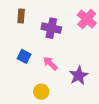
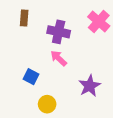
blue square: (24, 56) -> (31, 77), moved
pink arrow: (50, 63) -> (59, 58), moved

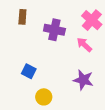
pink arrow: (59, 58) -> (84, 45), moved
purple star: (90, 86) -> (83, 80), turned -30

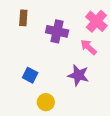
purple star: (83, 80) -> (78, 75), moved

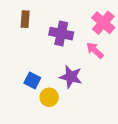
purple star: (78, 75) -> (71, 77), moved
yellow circle: (46, 102) -> (49, 97), moved

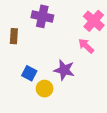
brown rectangle: (25, 19) -> (14, 36), moved
purple cross: (61, 34) -> (42, 16), moved

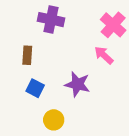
brown rectangle: (14, 36) -> (27, 55), moved
yellow circle: (45, 89) -> (54, 120), moved

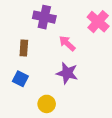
pink arrow: (104, 55) -> (67, 43), moved
blue square: (35, 88) -> (20, 79), moved

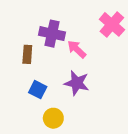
purple cross: (44, 17) -> (52, 34), moved
blue square: (20, 79) -> (38, 90), moved

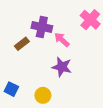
brown rectangle: (27, 54) -> (22, 44), turned 48
blue square: (38, 90) -> (11, 89), moved

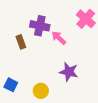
brown rectangle: (22, 44) -> (21, 42), turned -72
purple star: (62, 67) -> (69, 72), moved

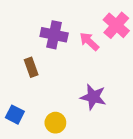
pink arrow: (59, 38) -> (89, 42), moved
brown rectangle: (21, 42) -> (31, 67), moved

